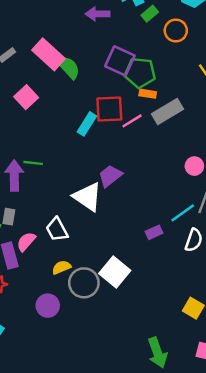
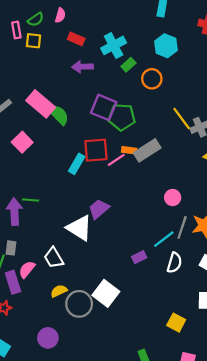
orange rectangle: (148, 94) -> (129, 150), moved
purple circle: (48, 306) -> (48, 338), moved

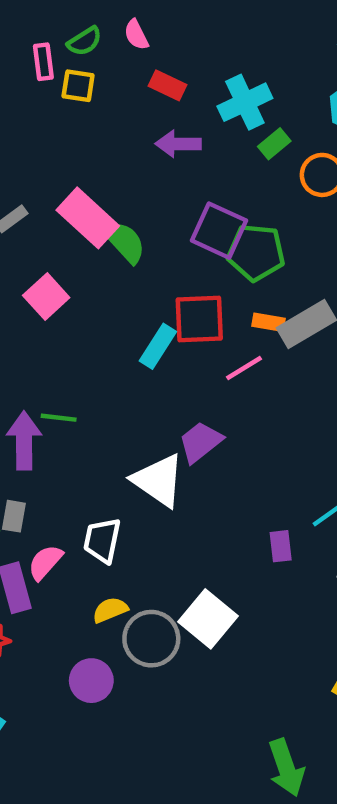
pink semicircle: (60, 15) -> (136, 35), turned 136
pink line: (116, 160) -> (244, 368), moved
purple rectangle: (139, 257) -> (281, 546), turned -72
white trapezoid: (54, 258) -> (102, 540), turned 40
purple circle: (48, 338) -> (91, 681), moved

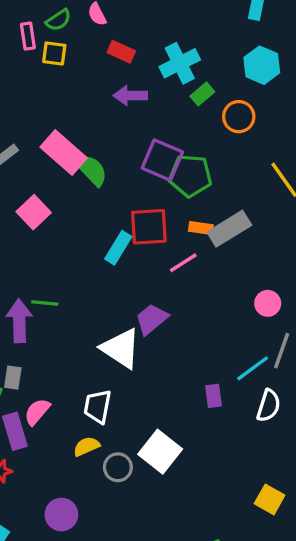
white trapezoid: (102, 540) -> (98, 406), moved
gray circle: (151, 639) -> (118, 467), size x0.7
purple circle: (91, 681) -> (61, 515), moved

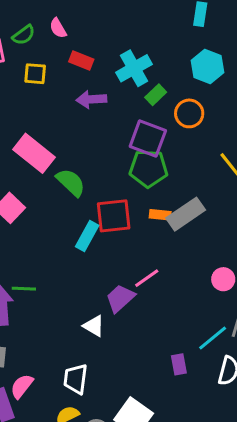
yellow square: (54, 53) -> (35, 74), moved
purple square: (162, 160) -> (148, 138), moved
green semicircle: (92, 170) -> (71, 182), moved
pink line: (183, 263) -> (147, 278), moved
white triangle: (121, 348) -> (94, 326), size x0.6

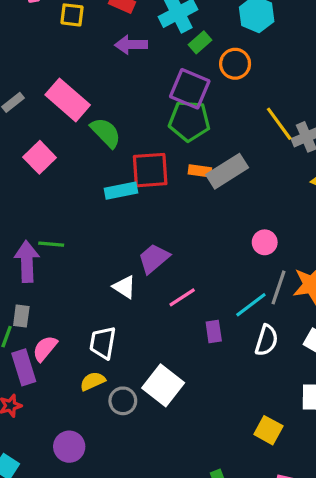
cyan rectangle: (87, 236) -> (121, 191), turned 48
pink line: (147, 278) -> (182, 297), moved

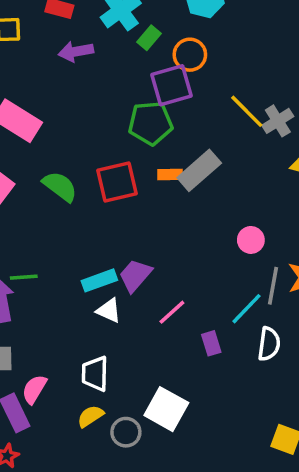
purple square: (190, 89) -> (171, 85), moved, turned -30
green semicircle: (106, 133) -> (60, 186), moved
cyan rectangle: (121, 191) -> (99, 280), moved

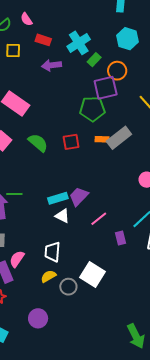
red square: (117, 182) -> (71, 142), size x0.7

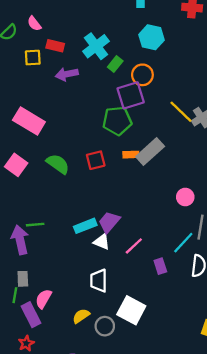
yellow square: (13, 51) -> (33, 58), moved
white triangle: (62, 216) -> (102, 242), moved
white trapezoid: (52, 252) -> (99, 281), moved

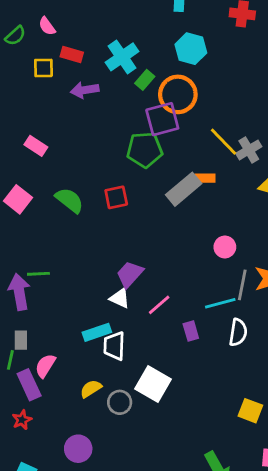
orange circle: (142, 75) -> (178, 94), size x1.4
pink rectangle: (29, 121) -> (36, 146), size x0.6
orange rectangle: (131, 155) -> (205, 178), moved
cyan rectangle: (85, 226) -> (97, 332), moved
cyan line: (183, 243) -> (220, 303), turned 30

